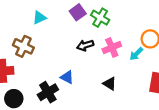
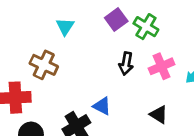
cyan triangle: (39, 18) -> (65, 27), turned -32
black arrow: (85, 45) -> (126, 64), turned -63

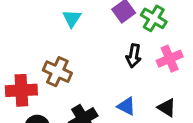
brown cross: (44, 65) -> (57, 72), moved
blue triangle: (102, 106) -> (126, 106), moved

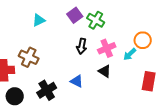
cyan triangle: (72, 18) -> (39, 20), turned 32
black triangle: (167, 108) -> (105, 71), moved

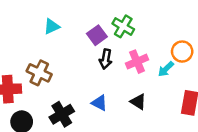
purple square: (75, 15) -> (97, 35), moved
black triangle: (105, 71) -> (138, 102), moved

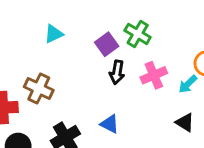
black triangle: (138, 102) -> (185, 122), moved

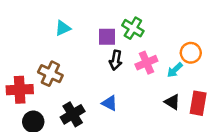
purple square: (107, 44) -> (107, 37), turned 36

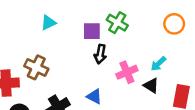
orange circle: (191, 53) -> (174, 24), moved
pink cross: (146, 63) -> (127, 72), moved
black triangle: (172, 102) -> (151, 86), moved

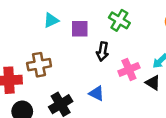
purple square: (92, 31) -> (80, 29), moved
brown cross: (36, 67) -> (39, 65), turned -35

